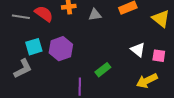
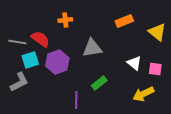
red semicircle: (44, 14) -> (40, 39), moved
gray triangle: (95, 15) -> (92, 48), moved, size x1.5
gray line: (21, 17) -> (17, 42), moved

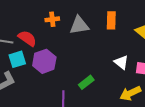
orange rectangle: (124, 21) -> (111, 20), turned -66
gray triangle: (92, 48) -> (79, 25), moved

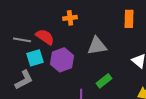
gray triangle: (79, 25) -> (97, 46), moved

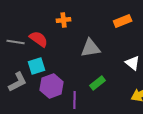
orange rectangle: (129, 19) -> (123, 21), turned 66
cyan square: (35, 58) -> (37, 66), moved
purple hexagon: (62, 60) -> (52, 86), moved

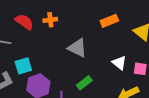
red semicircle: (39, 39) -> (24, 22), moved
gray triangle: (91, 48) -> (77, 48), turned 35

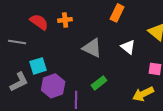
orange rectangle: (109, 21) -> (117, 13), moved, turned -42
white triangle: (119, 63) -> (128, 47), moved

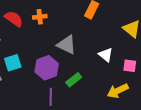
white triangle: (128, 47) -> (106, 55), moved
purple hexagon: (53, 86) -> (47, 68), moved

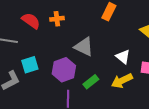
yellow arrow: (118, 91) -> (122, 81), moved

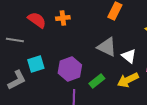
gray triangle: (84, 47) -> (107, 47), moved

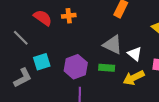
gray line: (15, 40) -> (21, 38), turned 36
green rectangle: (97, 81) -> (107, 68), moved, turned 42

